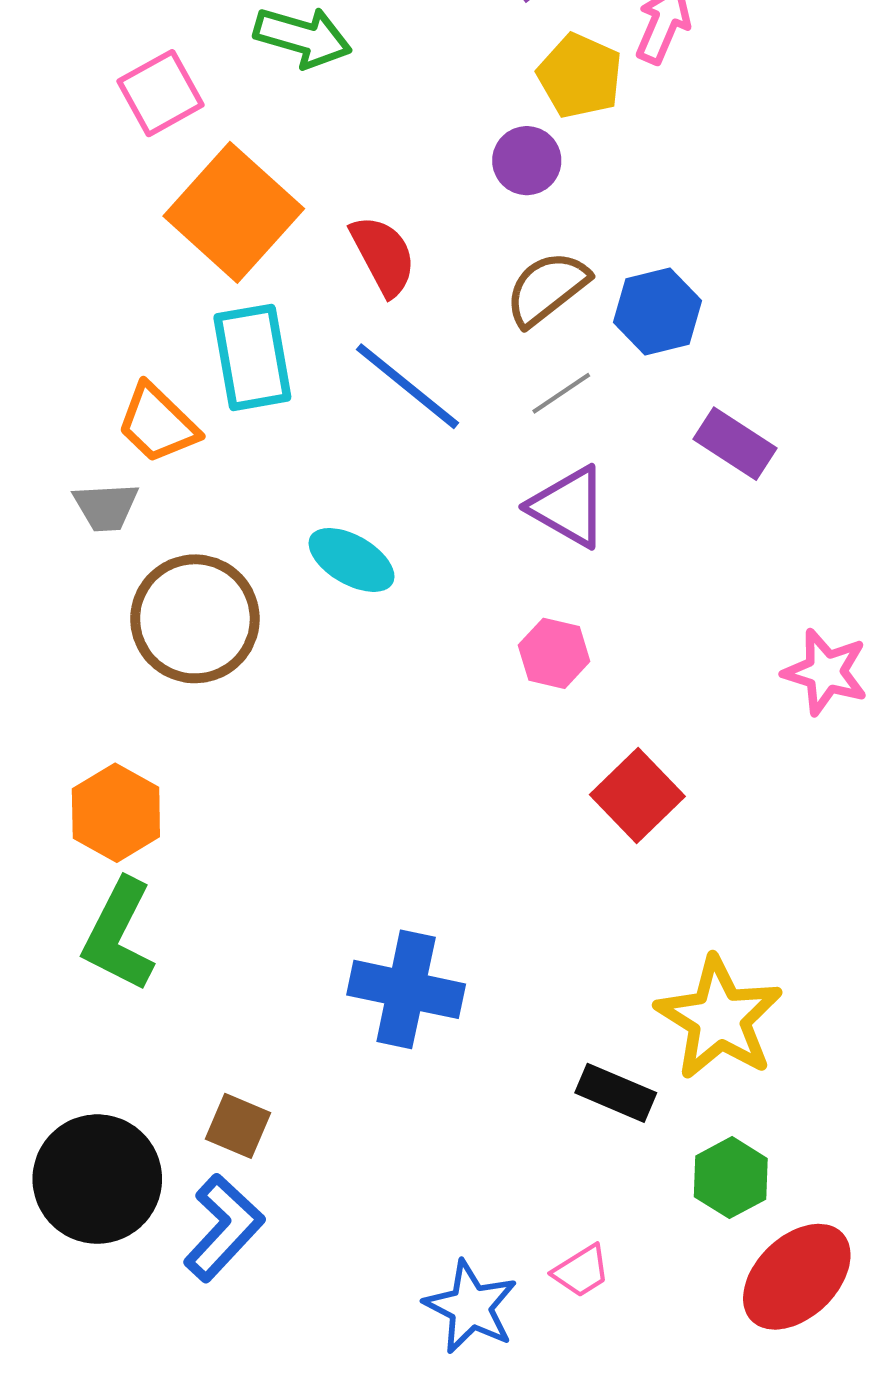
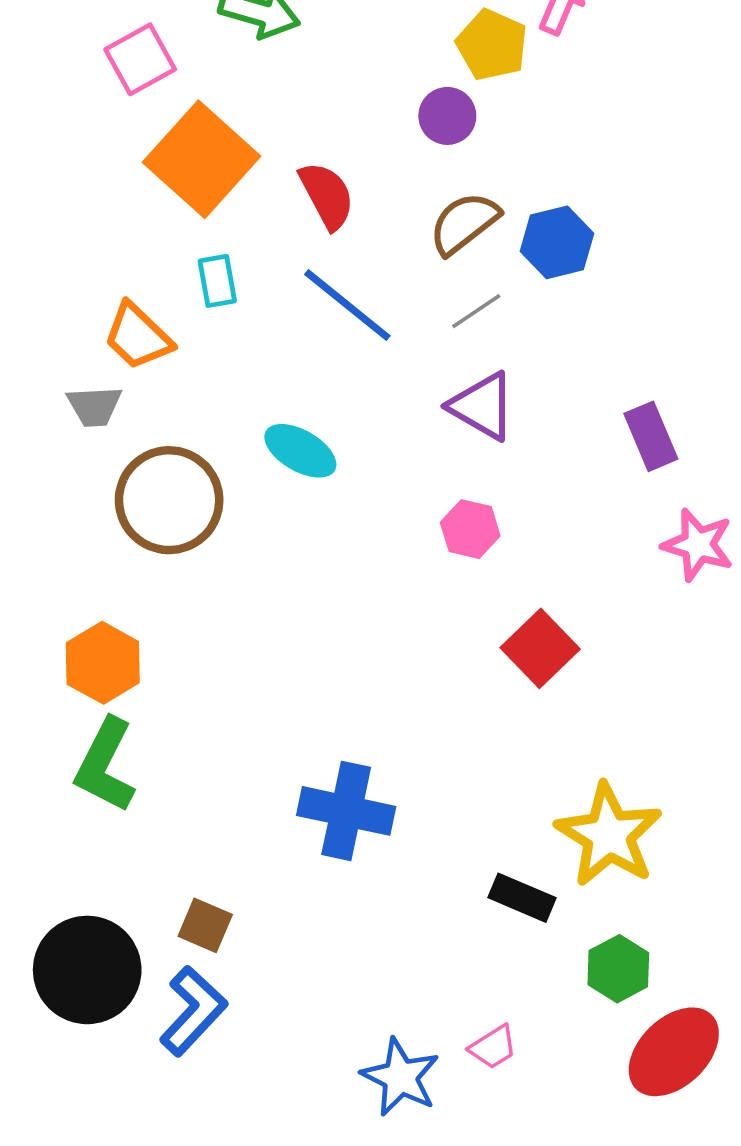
cyan rectangle: (252, 357) -> (217, 281), size x0.6
purple rectangle: (735, 444) -> (651, 436), moved, turned 34

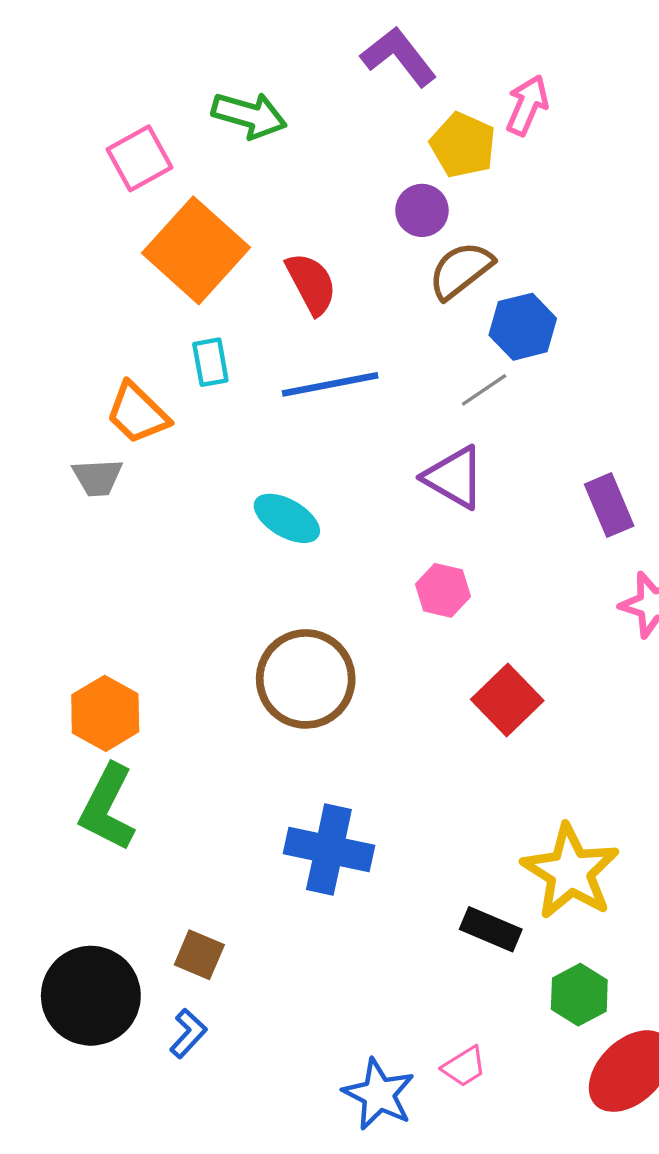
brown semicircle: (464, 223) -> (461, 270), moved
blue line: (347, 305) -> (330, 384), turned -50
gray line: (476, 311) -> (484, 390), moved
brown circle: (169, 500) -> (306, 679), moved
blue L-shape: (193, 1011) -> (188, 1033), size x0.6

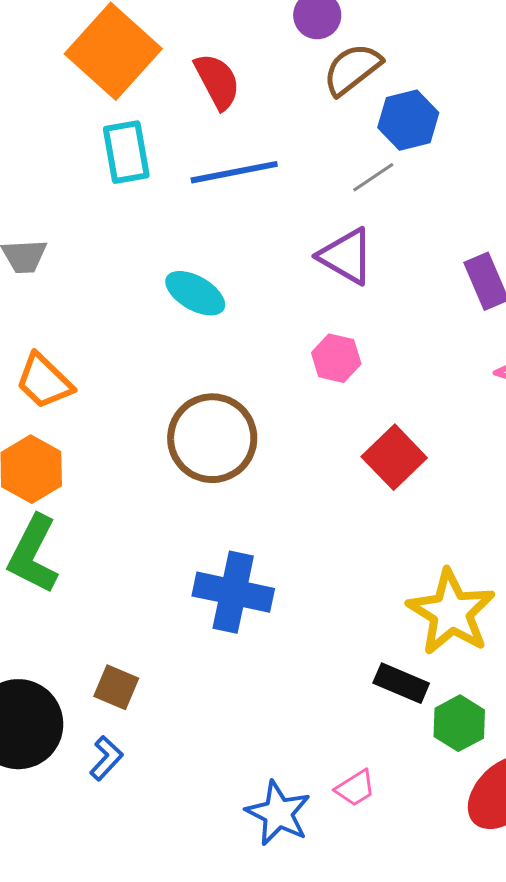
cyan rectangle: (210, 362) -> (126, 152), size x1.4
orange trapezoid: (137, 413) -> (44, 381), moved
black rectangle: (491, 929) -> (401, 683), moved

